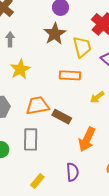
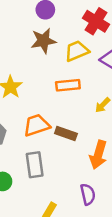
brown star: (55, 34) -> (43, 41), turned 30
yellow trapezoid: (82, 47) -> (77, 51), turned -90

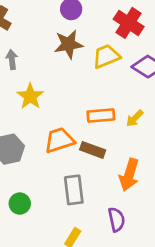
orange rectangle: (68, 85) -> (101, 116), moved
gray rectangle: (35, 165) -> (74, 190), moved

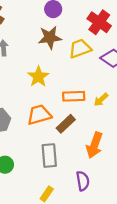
yellow star: (30, 96) -> (38, 77), moved
brown rectangle: (93, 150) -> (66, 124), turned -66

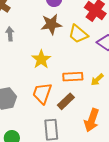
yellow trapezoid: (80, 49) -> (78, 34), turned -120
orange trapezoid: (39, 115) -> (42, 93), turned -55

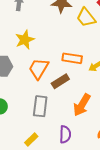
yellow star: (41, 59) -> (25, 40), moved

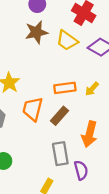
gray rectangle: (40, 106) -> (60, 154), moved

